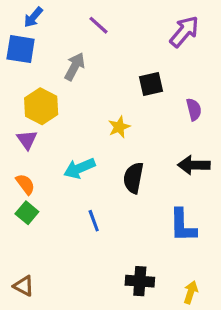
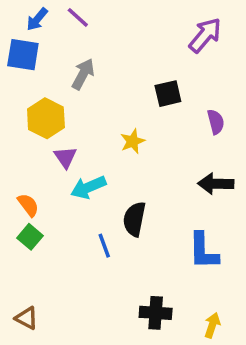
purple line: (98, 25) -> (78, 17), moved
purple triangle: (27, 140) -> (65, 157), moved
black semicircle: (133, 178) -> (134, 219), moved

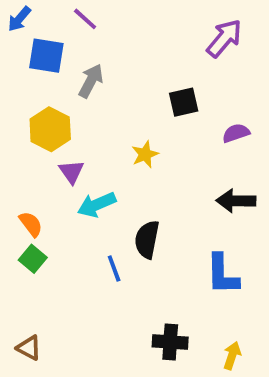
blue arrow: (37, 19) -> (19, 19), moved
blue square: (23, 55) -> (46, 56), moved
purple semicircle: (216, 122) -> (236, 133), turned -95

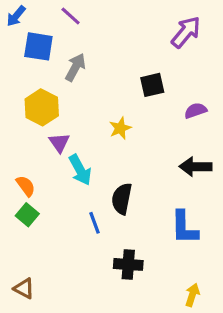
cyan arrow: (97, 205) -> (80, 170), turned -96
black cross: (170, 342) -> (128, 264), moved

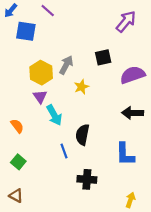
gray arrow: (75, 67) -> (66, 65), moved
yellow hexagon: (42, 107) -> (41, 73), moved
purple semicircle: (196, 111) -> (133, 75), size x1.6
green square: (27, 215) -> (18, 162), moved

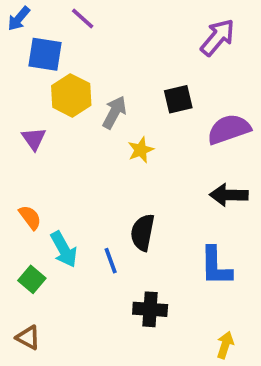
yellow hexagon: (41, 73) -> (71, 95), moved
purple triangle: (40, 97) -> (34, 139), moved
cyan arrow: (54, 115) -> (64, 249), moved

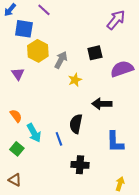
black arrow: (229, 195) -> (102, 104), moved

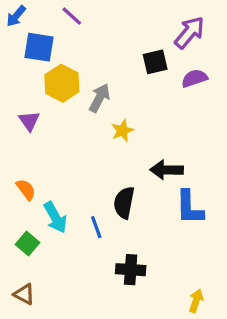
black square: (95, 53) -> (155, 62), moved
purple semicircle: (122, 69) -> (194, 78), moved, size x0.7
blue L-shape: (115, 142) -> (189, 208), moved

